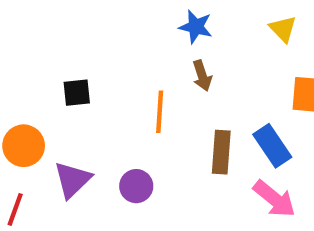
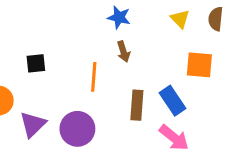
purple circle: (136, 186) -> (77, 129), size x1.5

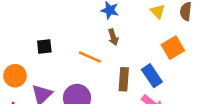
orange square: (199, 65) -> (173, 48), turned -35
orange line: (94, 77) -> (90, 57), turned -70

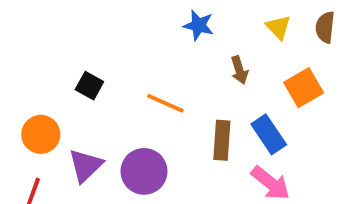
brown arrow: (113, 37) -> (239, 70), moved
black square: (44, 46) -> (89, 86), turned 35

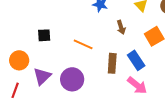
black square: (89, 86) -> (44, 35), turned -32

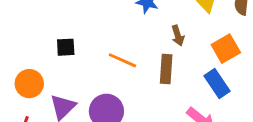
blue rectangle: (136, 60) -> (217, 84), moved
brown rectangle: (112, 63) -> (166, 69), moved

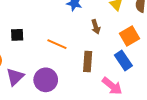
brown rectangle: (166, 69) -> (88, 61), moved

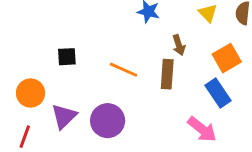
brown rectangle: (88, 61) -> (167, 74), moved

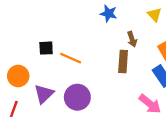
orange line: (124, 70) -> (71, 58), moved

